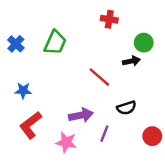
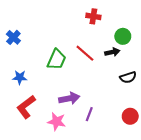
green trapezoid: (55, 43) -> (57, 59), moved
red line: (99, 77) -> (85, 53), moved
black semicircle: (126, 108) -> (128, 77), moved

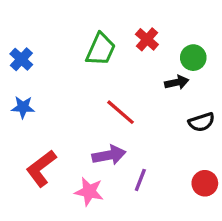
red cross: (93, 16) -> (147, 39), moved, turned 32
red line: (85, 53) -> (121, 112), moved
green trapezoid: (57, 59) -> (101, 49), moved
blue star: (20, 77) -> (23, 107), moved

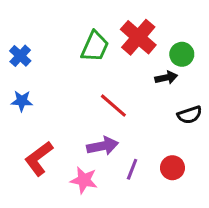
red cross: (147, 39) -> (138, 37), size x1.6
red circle: (205, 183) -> (172, 168), moved

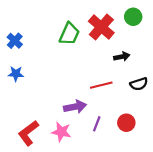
green circle: (182, 54) -> (133, 17), moved
red line: (113, 106) -> (101, 85), moved, turned -55
red L-shape: (39, 158) -> (28, 133), moved

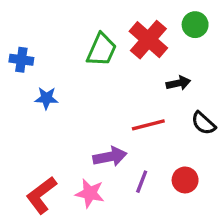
blue cross: (15, 41) -> (21, 60), turned -35
blue star: (16, 74) -> (46, 98), moved
black semicircle: (139, 84) -> (203, 123), turned 60

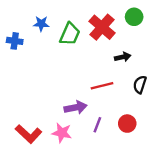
blue star: (46, 98) -> (41, 24), moved
black semicircle: (203, 123) -> (140, 85), turned 66
red L-shape: (41, 195) -> (29, 134), turned -100

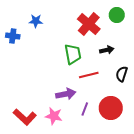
green trapezoid: (70, 34) -> (73, 54), moved, turned -35
red circle: (127, 124) -> (111, 108), size x1.5

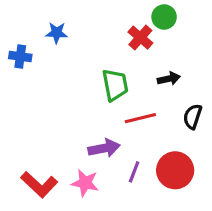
green circle: (117, 15) -> (164, 17), moved
red cross: (89, 24) -> (140, 38), size x0.7

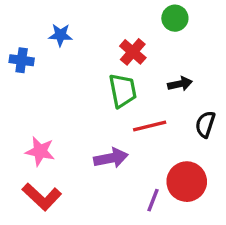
red cross: (140, 38) -> (133, 52), moved
purple line: (134, 172) -> (153, 200), moved
pink star: (85, 183) -> (40, 151), moved

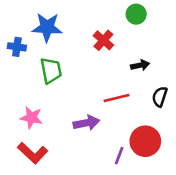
blue star: (60, 35) -> (47, 27), size x1.6
green trapezoid: (123, 91) -> (51, 70), moved

